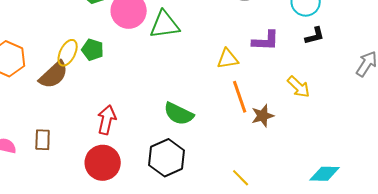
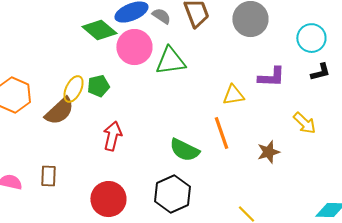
green pentagon: (93, 50) -> (98, 86), turned -30
orange line: (240, 97) -> (221, 133), moved
red arrow: (107, 120) -> (112, 136), moved

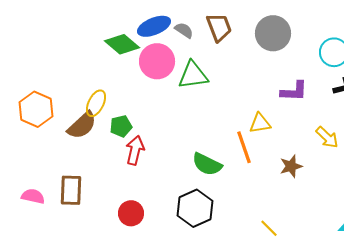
green pentagon: (98, 86) -> (121, 126), moved
yellow triangle: (233, 95) -> (260, 123), moved
brown rectangle: (48, 176) -> (71, 190), size x1.4
red circle: (108, 199) -> (131, 213), size x0.7

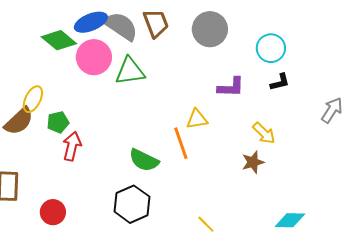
gray semicircle: (184, 30) -> (121, 26), size x1.8
brown star: (291, 166) -> (253, 162), moved
red circle: (131, 213) -> (53, 212), moved

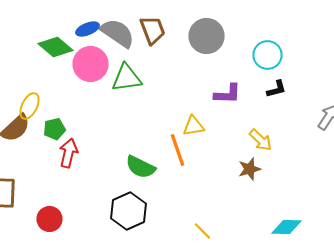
blue ellipse: (91, 22) -> (88, 29), size x0.7

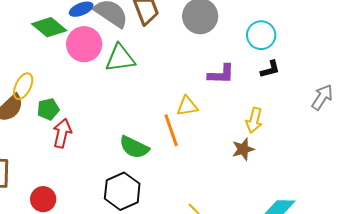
yellow arrow: (260, 140) -> (254, 120), turned 60

